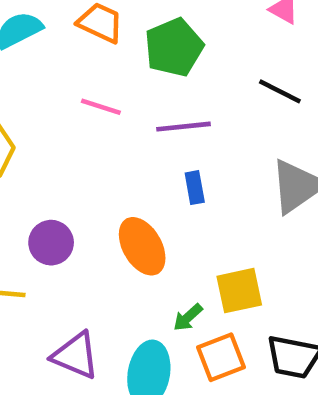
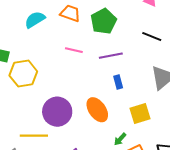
purple circle: (51, 243) -> (57, 112), size x1.5
yellow square: (239, 291) -> (140, 114), moved

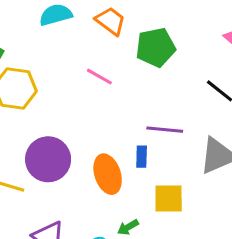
purple line: (111, 56) -> (165, 130), moved
blue rectangle: (118, 82) -> (142, 157), moved

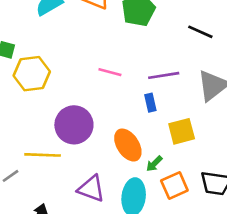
pink line: (99, 77) -> (110, 72), moved
orange ellipse: (108, 174) -> (128, 145), moved

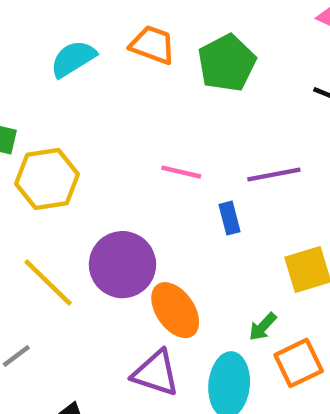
blue rectangle: (150, 103) -> (230, 218), moved
orange ellipse: (128, 145) -> (175, 310), moved
yellow line: (43, 155) -> (48, 282), moved, turned 44

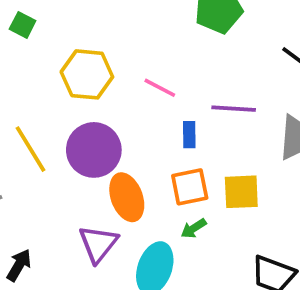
yellow hexagon: (47, 179) -> (87, 74), moved
orange square: (299, 363) -> (190, 187), moved
purple triangle: (156, 373) -> (98, 244), turned 36

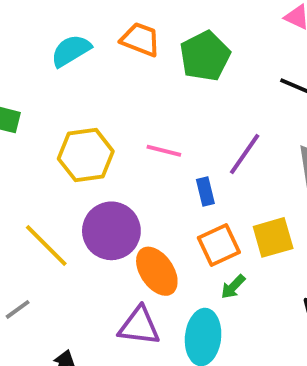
purple line: (234, 109) -> (245, 154), turned -45
purple triangle: (98, 244) -> (139, 326), turned -48

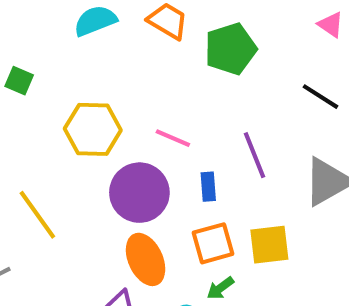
purple line: (245, 154) -> (255, 155), turned -66
purple circle: (111, 231) -> (139, 193), moved

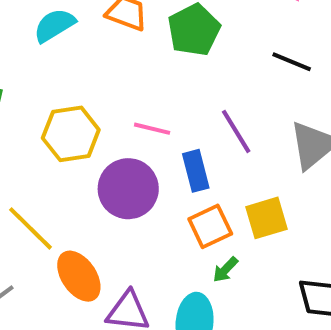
blue rectangle: (208, 187) -> (196, 171), size x1.4
orange ellipse: (146, 259) -> (79, 276), moved

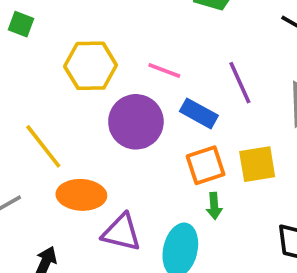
blue rectangle: (196, 171) -> (199, 113), turned -54
green arrow: (225, 270) -> (214, 206), turned -55
orange ellipse: (79, 276) -> (81, 195), turned -60

